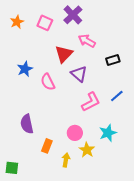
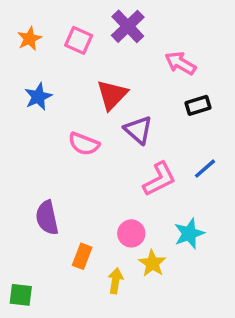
pink arrow: (87, 41) -> (180, 63), moved
blue star: (25, 69) -> (38, 97), moved
pink semicircle: (48, 82) -> (84, 144), turned -42

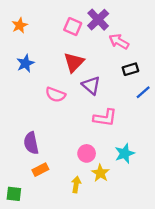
purple cross: (128, 26) -> (98, 20), moved
pink square: (79, 40) -> (73, 27), moved
blue line: (205, 169) -> (143, 92), moved
pink L-shape: (159, 179) -> (105, 118), turned 35
orange rectangle: (82, 256) -> (40, 170), moved, turned 42

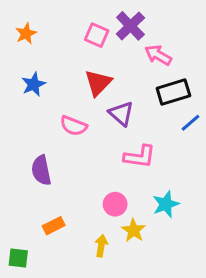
black rectangle: (130, 69) -> (173, 92), size x1.5
purple semicircle: (31, 143) -> (41, 170), moved

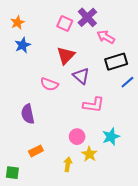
blue star: (34, 84) -> (23, 45), moved

